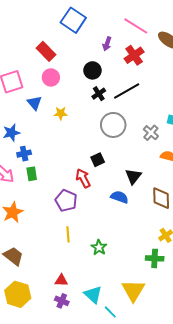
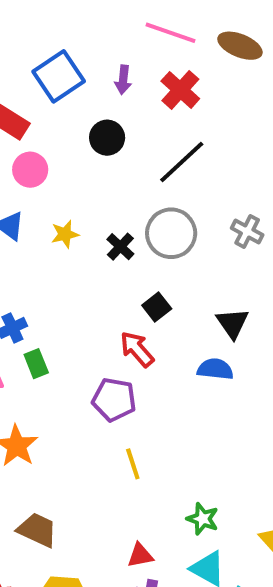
blue square: (73, 20) -> (59, 76), moved, turned 35
black cross: (99, 94) -> (120, 247), moved
green star: (99, 247) -> (203, 519), moved

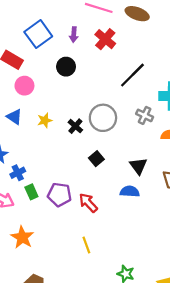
black line: (182, 162) -> (132, 75), moved
red arrow: (137, 349) -> (88, 203), moved
purple pentagon: (114, 400) -> (59, 195), moved

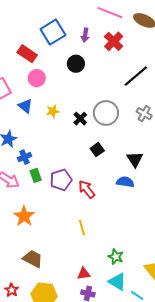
purple pentagon: (59, 195) -> (61, 180), turned -30

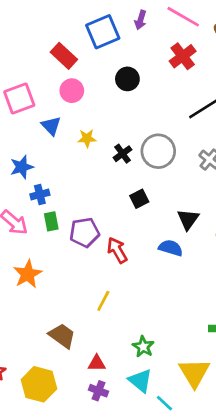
purple arrow: (85, 35) -> (141, 20), moved
yellow line: (82, 228) -> (103, 301), turned 35
brown trapezoid: (33, 259) -> (62, 336), moved

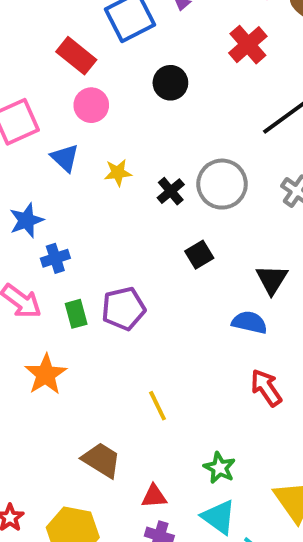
green rectangle: (51, 221) -> (76, 314), moved
red arrow: (117, 250) -> (266, 388), moved
yellow line: (103, 301) -> (157, 406), turned -50

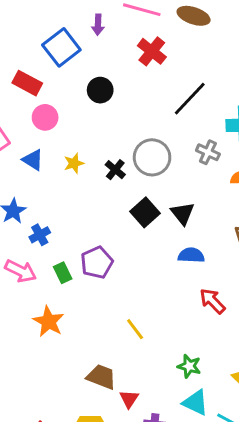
black square: (199, 255) -> (145, 212), size x1.4
black triangle: (272, 279) -> (183, 213), moved
red triangle: (154, 496) -> (129, 399), moved, turned -42

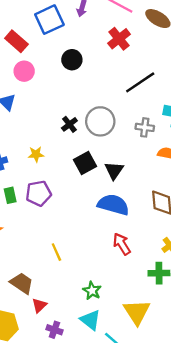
gray cross: (208, 152) -> (145, 127), turned -30
yellow star: (74, 163) -> (36, 154), moved
blue semicircle: (191, 255) -> (113, 205), size x1.5

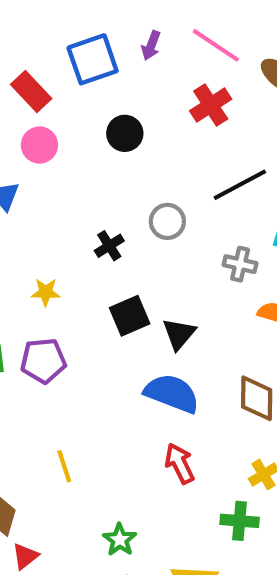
gray circle: (100, 121) -> (167, 221), moved, size x0.7

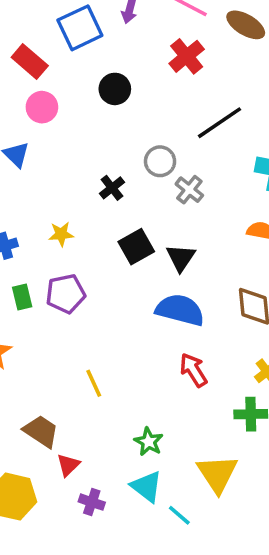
gray cross: (240, 264) -> (189, 190), moved, turned 32

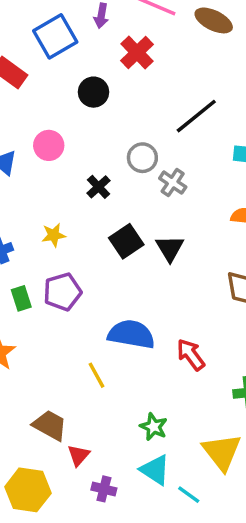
red cross: (187, 56) -> (137, 53), moved
pink circle: (42, 107) -> (49, 145), moved
blue semicircle: (180, 310) -> (131, 334), moved

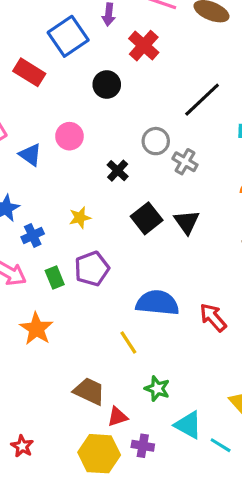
green star: (154, 427) -> (157, 389), moved
red triangle: (79, 455) -> (117, 417), turned 35
yellow hexagon: (28, 490) -> (99, 454), moved

